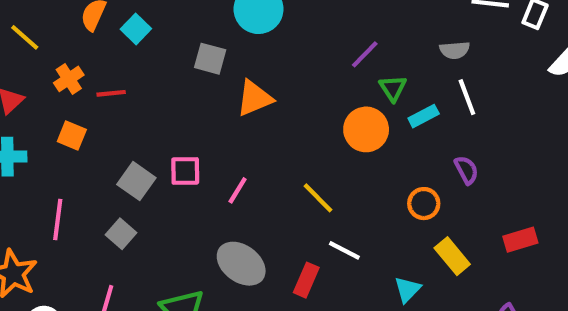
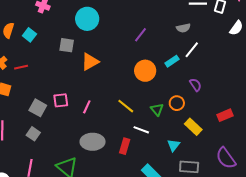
green triangle: (393, 88) -> (157, 109), moved
white line: (467, 97) -> (192, 50), turned 66
gray ellipse: (241, 264) -> (93, 142), turned -30

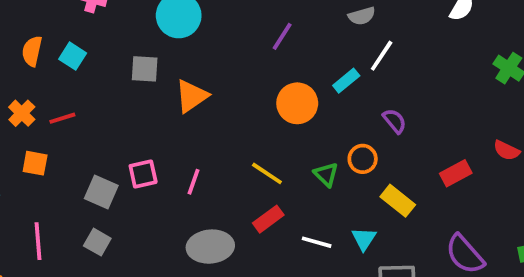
white line: (141, 130) -> (317, 242), moved
red rectangle: (125, 146) -> (268, 219), moved, turned 42

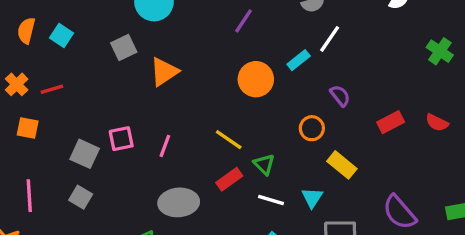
gray square: (145, 69) -> (124, 48), turned -30
red rectangle: (456, 173) -> (391, 122), moved
green triangle: (326, 174) -> (264, 164), moved

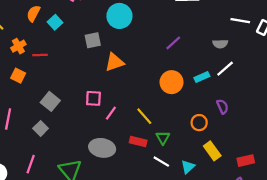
red rectangle: (391, 122) -> (246, 161), moved
pink square: (121, 139) -> (93, 98), moved
pink line: (165, 146) -> (111, 113), moved
red rectangle: (229, 179) -> (138, 142), turned 35

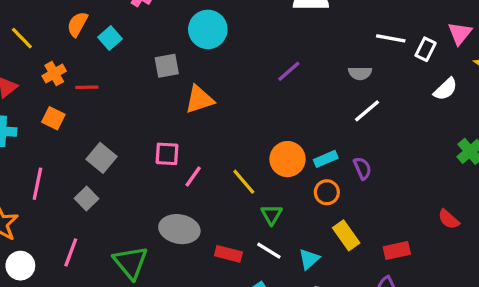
cyan rectangle: (202, 77) -> (326, 159), moved
orange circle: (172, 82) -> (288, 159), moved
red rectangle: (138, 142) -> (228, 254), moved

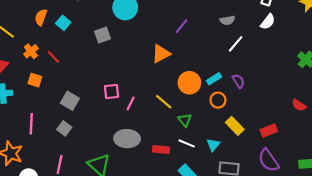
red line: (87, 87) -> (53, 57), turned 56
white semicircle: (445, 89) -> (268, 22), moved
orange triangle: (199, 99) -> (161, 54), moved

